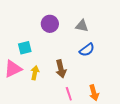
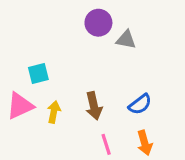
purple circle: (50, 24) -> (98, 23), moved
blue semicircle: (87, 50) -> (140, 104), moved

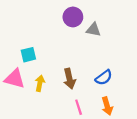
pink triangle: (20, 106) -> (15, 79), turned 40

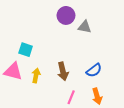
cyan square: (28, 55) -> (26, 50), turned 32
pink line: (79, 107) -> (71, 97), turned 40

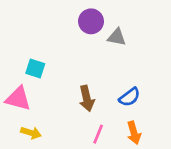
yellow arrow: (36, 76) -> (31, 133), moved, turned 96

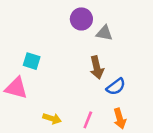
brown arrow: (87, 98) -> (97, 67), moved
yellow arrow: (31, 133) -> (52, 119), moved

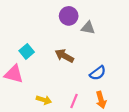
cyan square: (32, 61) -> (27, 51), turned 32
brown arrow: (97, 67) -> (64, 56), moved, turned 132

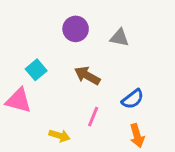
purple circle: (69, 16) -> (76, 29), moved
pink line: (74, 101) -> (93, 117), moved

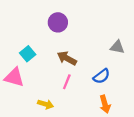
gray triangle: (119, 38) -> (117, 47), moved
pink line: (93, 117) -> (67, 82), moved

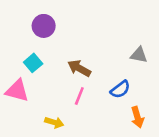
purple circle: (58, 22) -> (44, 26), moved
orange arrow: (105, 104) -> (137, 117), moved

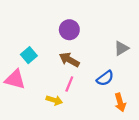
purple circle: (44, 26) -> (69, 30), moved
gray triangle: (139, 55) -> (121, 48), turned -42
yellow arrow: (54, 122) -> (54, 100), moved

